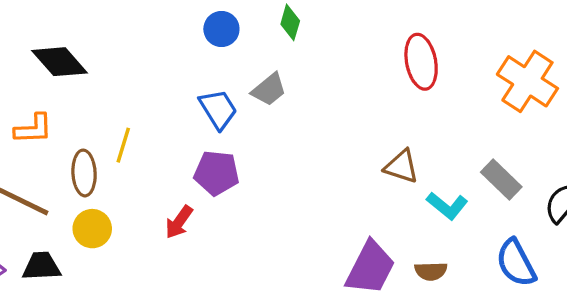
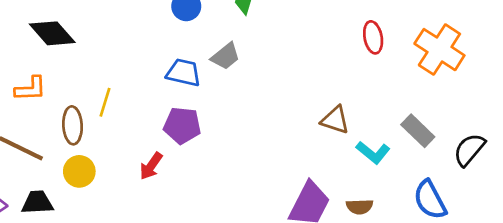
red ellipse: (421, 62) -> (373, 37), moved, size x0.7
blue trapezoid: (218, 109) -> (184, 73), turned -45

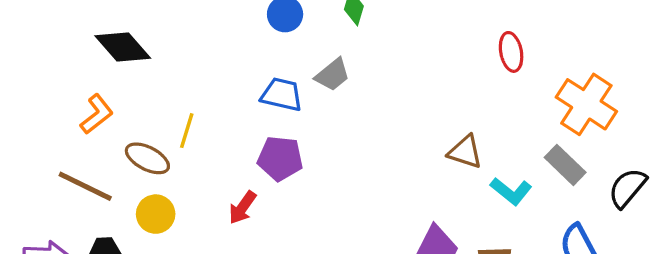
orange cross: (439, 50) -> (586, 104), moved
orange L-shape: (31, 89) -> (97, 114), turned -36
brown ellipse: (73, 125) -> (147, 158), turned -60

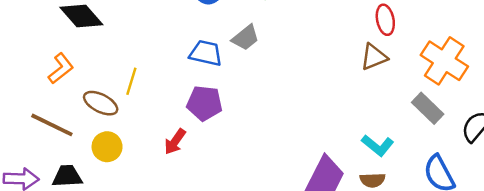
brown triangle: (465, 152) -> (374, 57), moved, turned -40
cyan L-shape: (511, 191) -> (378, 145), moved

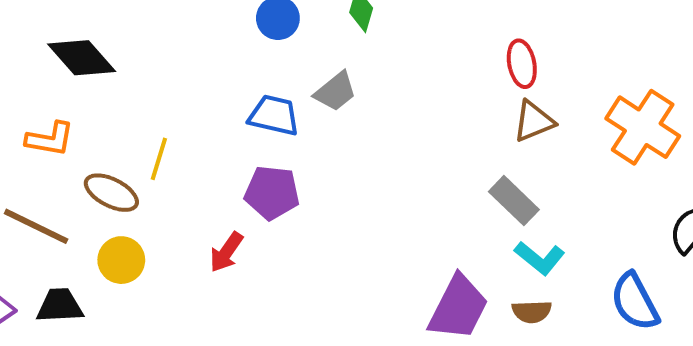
red ellipse: (385, 20) -> (522, 64), moved
orange L-shape: (61, 69) -> (50, 139), turned 48
gray rectangle: (428, 108) -> (514, 201), moved

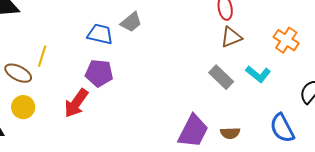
orange cross: (643, 127) -> (286, 40), size x0.7
red arrow: (226, 252) -> (76, 103), size x1.4
cyan L-shape: (540, 258) -> (258, 74), moved

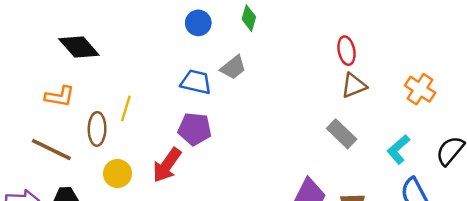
brown ellipse: (18, 73) -> (97, 129), turned 64
cyan L-shape: (258, 74) -> (398, 149), moved, turned 100
yellow circle: (23, 107) -> (118, 174), moved

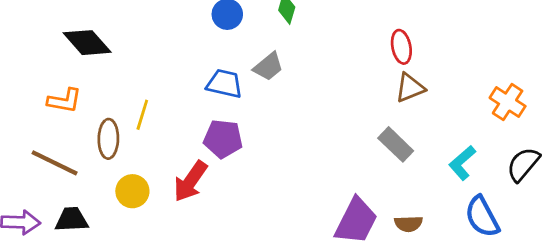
orange cross: (420, 89) -> (508, 102), moved

